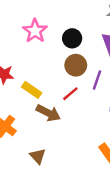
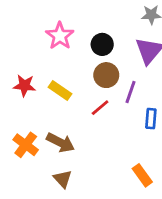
yellow rectangle: (32, 90) -> (60, 91), moved
brown arrow: (48, 113) -> (60, 143), moved

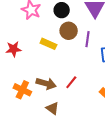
yellow rectangle: (60, 91) -> (48, 44), moved
red line: (100, 108) -> (71, 82), moved

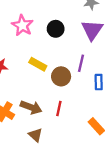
brown circle: (69, 31) -> (61, 76), moved
red line: (71, 82) -> (59, 109), turned -32

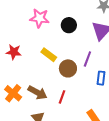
pink star: (22, 25) -> (40, 18), turned -30

